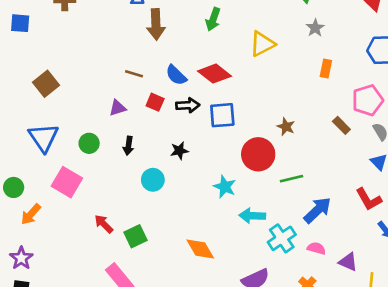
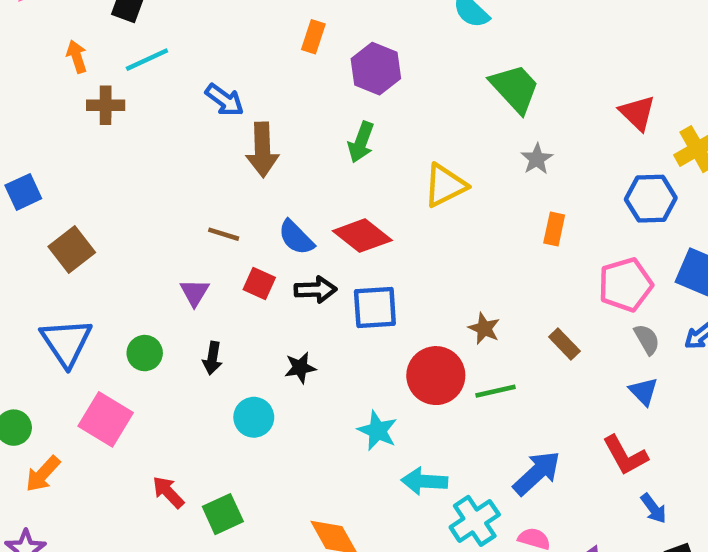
blue square: (20, 23) -> (23, 192), moved, turned -30
purple triangle: (118, 108) -> (195, 292), turned -42
brown rectangle: (341, 125) -> (564, 344), moved
green line: (291, 179) -> (496, 391), moved

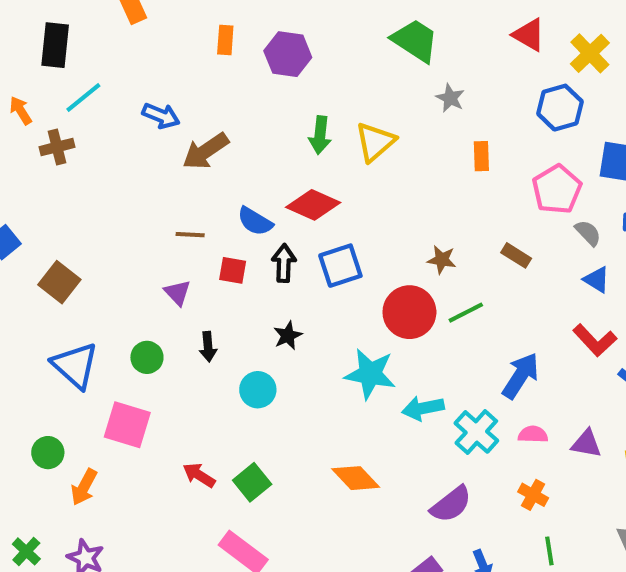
green arrow: (361, 142) -> (320, 135), moved
brown arrow: (262, 150) -> (206, 151), turned 72
black arrow: (315, 290) -> (284, 263), turned -72
cyan star: (378, 431) -> (370, 374), size x1.4

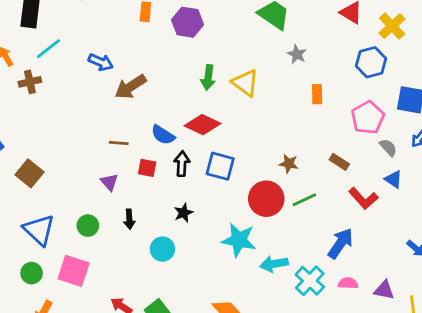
yellow triangle: (375, 142) -> (245, 83), turned -44
blue square: (340, 266) -> (220, 166), turned 32
red L-shape: (595, 340) -> (363, 198), moved
green circle: (48, 453) -> (32, 273), moved

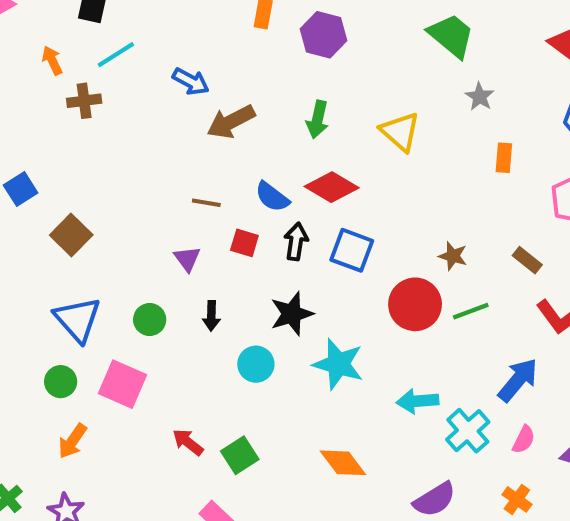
green arrow: (208, 77) -> (317, 119), moved
black star: (183, 213) -> (292, 314), size x1.5
cyan star: (239, 240) -> (338, 364), moved
pink semicircle: (348, 283) -> (524, 440), turned 108

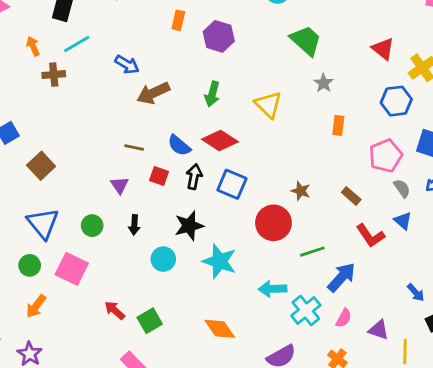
green line: (471, 311) -> (312, 252), moved

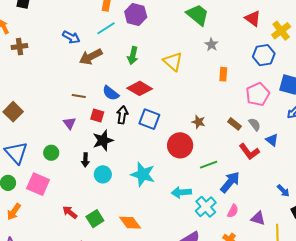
cyan line: (77, 44) -> (106, 28), moved
gray semicircle: (402, 188) -> (255, 124), moved
black arrow: (134, 225) -> (85, 160), moved
black star: (189, 226) -> (103, 140), moved
orange diamond: (220, 329) -> (130, 223), moved

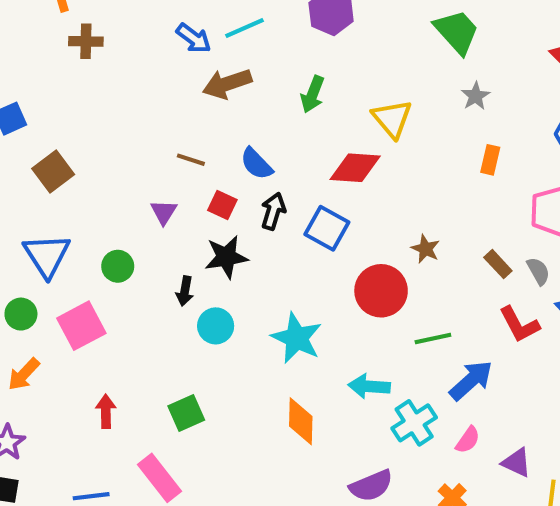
cyan line: (106, 28) -> (244, 28), moved
red diamond: (140, 88) -> (355, 168), moved, turned -35
pink square: (38, 184) -> (81, 326), turned 30
red arrow: (70, 212) -> (106, 411), moved, turned 42
orange diamond: (130, 223) -> (301, 421), moved, turned 30

